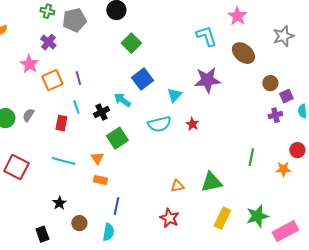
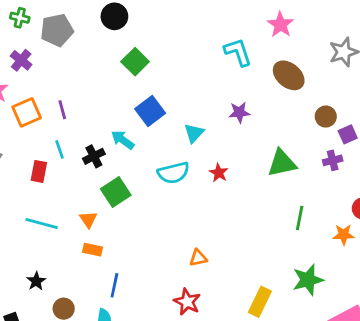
purple star: (207, 80) -> (239, 112), size x0.6
green triangle: (211, 182) -> (282, 163), moved
green star: (257, 216) -> (308, 280), moved

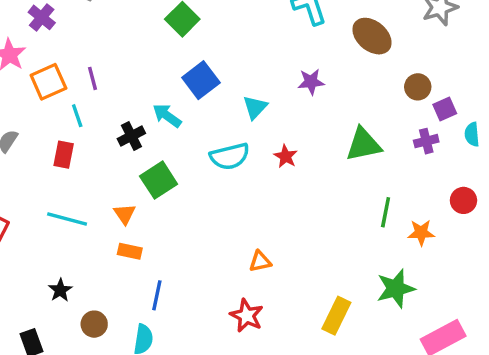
cyan line: (60, 149) -> (77, 116), moved
orange star: (344, 235) -> (421, 233), moved

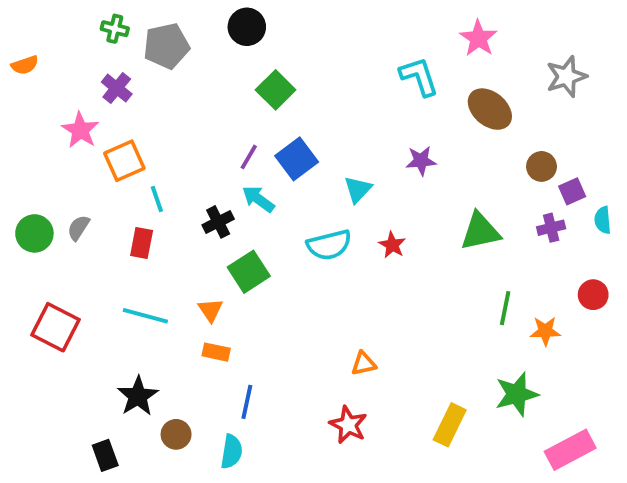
purple line: (92, 78) -> (249, 157), moved, turned 45
black star: (60, 290) -> (138, 396), size x1.5

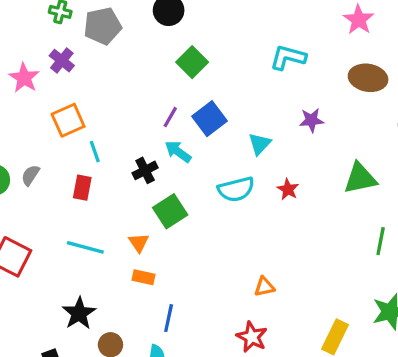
cyan L-shape: (419, 77) -> (288, 57), moved, turned -57
brown ellipse: (490, 109) -> (368, 78), turned -30
pink star: (80, 130) -> (24, 78), moved

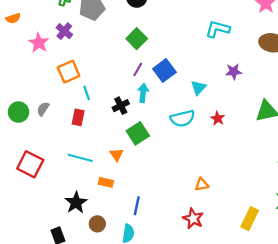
green square: (192, 62) -> (137, 39), moved
cyan arrow: (178, 152) -> (143, 93), turned 60
orange rectangle: (143, 277) -> (106, 182), moved

